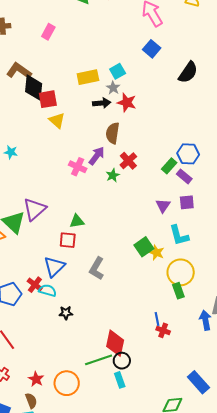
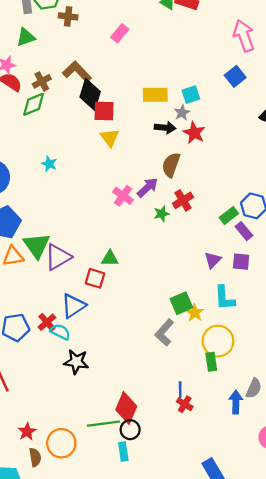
purple triangle: (34, 209) -> (58, 257), moved
gray L-shape: (97, 269) -> (164, 332), moved
black star: (66, 313) -> (76, 362), size x1.5
brown semicircle: (31, 401) -> (35, 457), moved

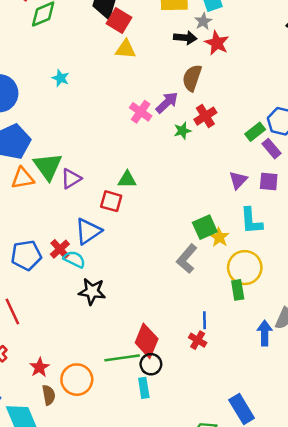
red square: (104, 111) -> (119, 21), turned 30
yellow triangle: (110, 138) -> (126, 49), turned -48
purple triangle: (58, 257) -> (71, 179), size x0.7
red cross: (185, 404) -> (198, 340), moved

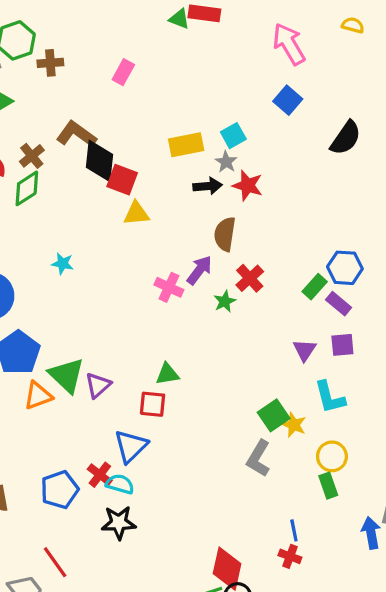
yellow circle: (245, 268) -> (332, 456), size x0.7
black star: (92, 291) -> (119, 523), moved

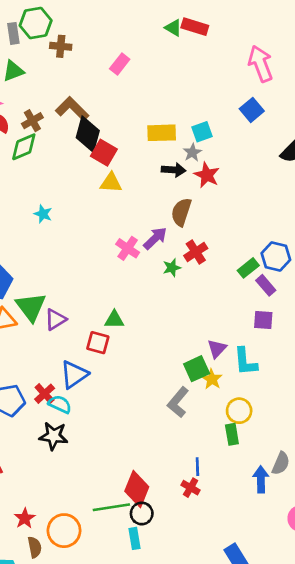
purple triangle: (304, 350) -> (217, 349), moved

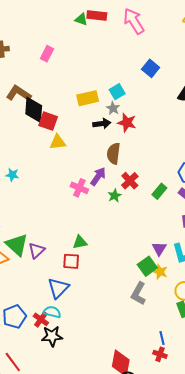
pink arrow: (261, 64) -> (134, 21), moved
green rectangle: (248, 268) -> (159, 191), moved
red cross: (45, 394) -> (41, 319), moved

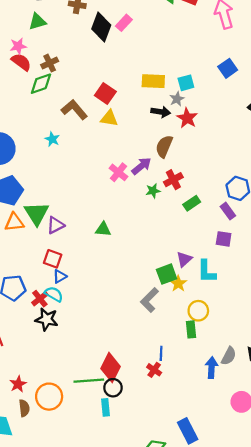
brown L-shape: (19, 93) -> (74, 110), moved
black diamond: (34, 110) -> (101, 27), moved
green rectangle: (159, 191) -> (192, 203), moved
red square: (71, 261) -> (53, 259), moved
blue triangle: (58, 288) -> (60, 276), moved, size x0.6

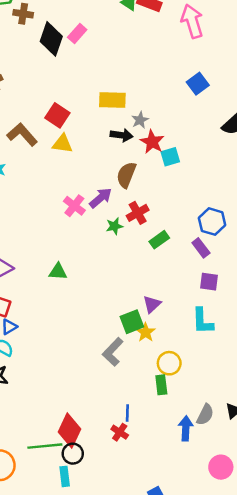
cyan square: (186, 83) -> (170, 157), moved
purple square: (224, 239) -> (209, 282), moved
cyan L-shape: (206, 271) -> (203, 321), moved

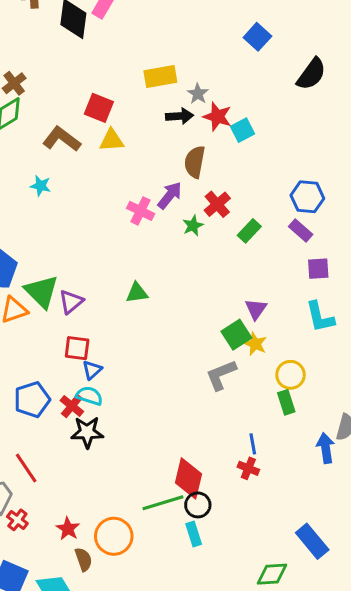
gray L-shape: (113, 352) -> (221, 375), turned 36

